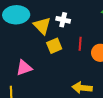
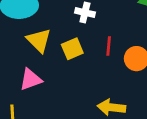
yellow triangle: (42, 26) -> (39, 40), moved

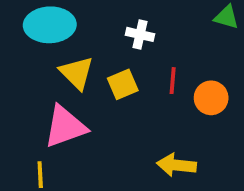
pink triangle: (31, 79) -> (65, 127), size x1.4

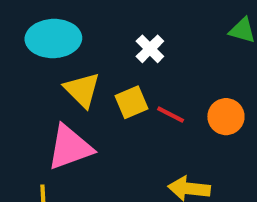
white cross: (140, 34) -> (150, 49), turned 32
red line: (173, 81) -> (171, 115), moved, turned -68

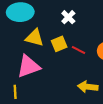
yellow triangle: (82, 90) -> (35, 38), turned -30

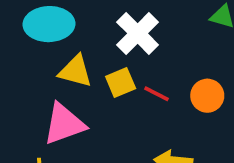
white cross: (68, 17) -> (138, 33), size x1.6

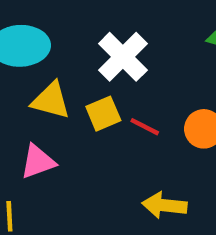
pink triangle: (64, 124) -> (38, 162), size x0.7

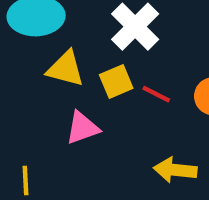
pink triangle: (38, 162) -> (82, 128), moved

